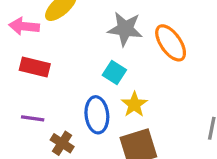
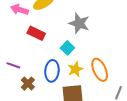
orange ellipse: (171, 43) -> (100, 70), moved
red rectangle: (35, 67) -> (36, 33), moved

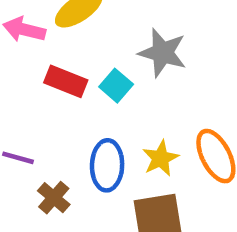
cyan square: (67, 48) -> (116, 86), moved

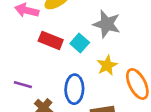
yellow star: (161, 158) -> (107, 65), moved

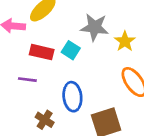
yellow star: (107, 65) -> (125, 41), moved
purple line: (23, 85) -> (27, 80), moved

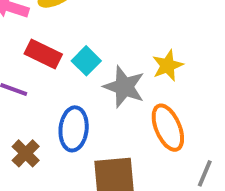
gray star: (95, 27) -> (124, 87), moved

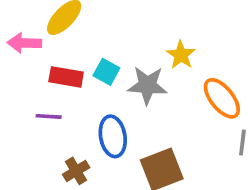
orange ellipse: (168, 128) -> (222, 98), moved
brown cross: (26, 153) -> (76, 171), turned 30

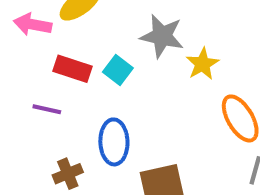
gray star: (147, 85) -> (162, 36), moved

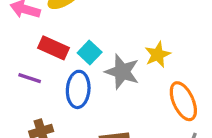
gray star: (162, 36) -> (122, 72), moved
blue ellipse: (114, 142) -> (78, 89), moved

